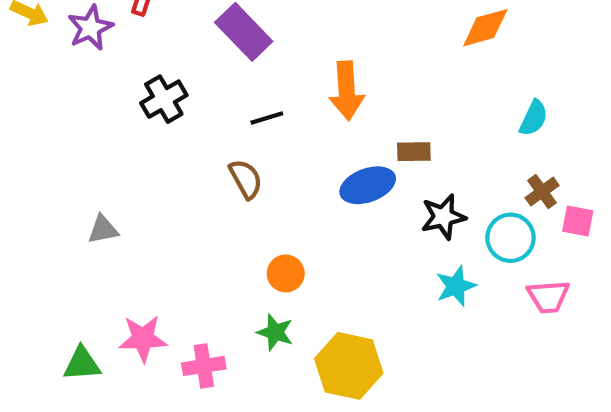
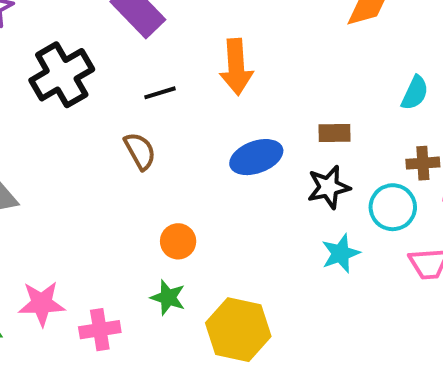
black cross: (164, 99) -> (62, 75), size x1.4
brown rectangle: (414, 152) -> (335, 133), moved
brown cross: (542, 192) -> (423, 163), turned 32

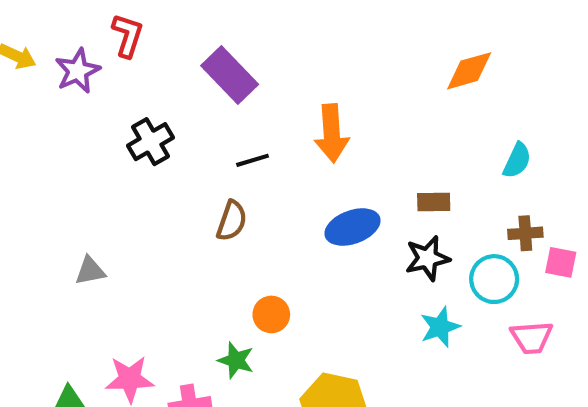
black cross: (62, 75) -> (150, 142), size x0.7
brown semicircle: (140, 151) -> (232, 221), turned 48
green star: (168, 298) -> (236, 360), moved

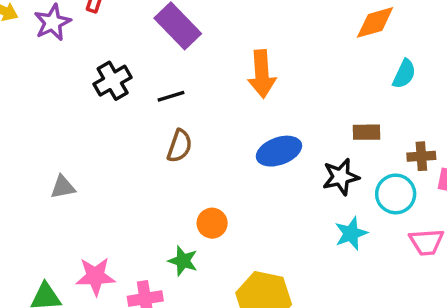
black line: (253, 160) -> (171, 96), moved
cyan semicircle: (517, 160) -> (404, 74), moved
brown rectangle: (434, 202) -> (366, 132), moved

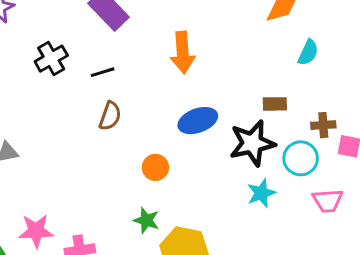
black star: (341, 177) -> (252, 143), size x1.4
orange circle: (212, 223) -> (155, 167), moved
green star: (183, 261) -> (146, 220), moved

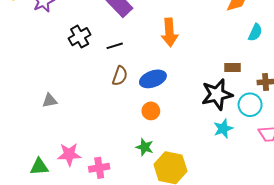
blue ellipse: (198, 121) -> (153, 79), moved

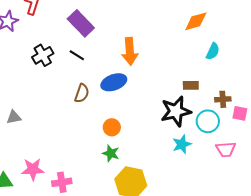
black line: (115, 46) -> (77, 55), moved, turned 49
blue ellipse: (153, 79) -> (114, 82), moved
green star: (145, 147) -> (111, 153), moved

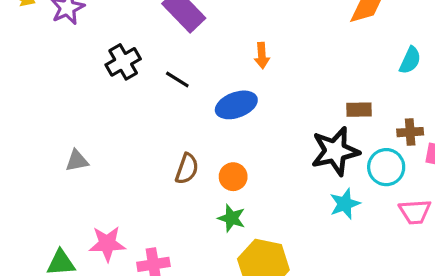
orange arrow: (130, 51) -> (262, 56), size x0.6
cyan semicircle: (213, 51) -> (410, 60), moved
black line: (77, 55) -> (177, 79), moved
brown semicircle: (82, 93) -> (187, 169), moved

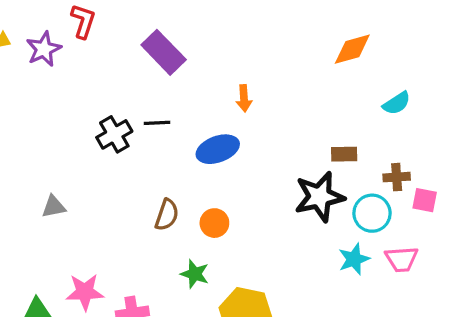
cyan semicircle: (410, 60) -> (397, 103), turned 32
black cross: (123, 62) -> (114, 134), moved
black line: (177, 79) -> (157, 123), turned -35
cyan star: (345, 204) -> (354, 259), moved
green star: (232, 218) -> (195, 274), moved

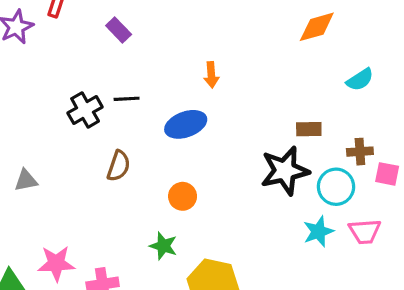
purple rectangle: (164, 52) -> (119, 30), moved, size x0.6
brown semicircle: (167, 215) -> (119, 166), moved

